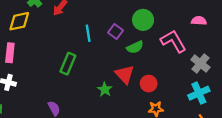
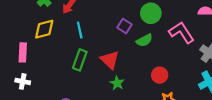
yellow diamond: (19, 21) -> (44, 29), moved
cyan line: (88, 33) -> (80, 30), moved
red triangle: (125, 74) -> (110, 60), moved

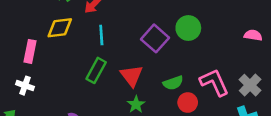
purple square: (125, 26) -> (155, 38), size x1.5
pink L-shape: (182, 32) -> (214, 82), moved
green semicircle: (144, 40) -> (173, 83), moved

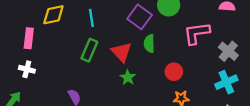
pink L-shape: (214, 82) -> (197, 33), moved, turned -68
green semicircle: (173, 83) -> (149, 44), moved, turned 114

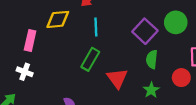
red triangle: (121, 52) -> (117, 78), moved
red circle: (174, 72) -> (181, 78), moved
green star: (128, 77) -> (151, 90), moved

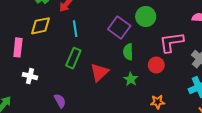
white cross: (25, 72) -> (30, 76), moved
red triangle: (117, 78) -> (99, 72), turned 30

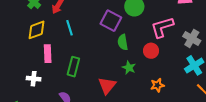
pink rectangle: (18, 47) -> (48, 54), moved
green rectangle: (73, 58) -> (73, 67), moved
red triangle: (99, 72) -> (107, 86), moved

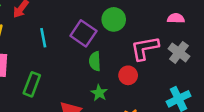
cyan line: (69, 28) -> (43, 38), moved
gray cross: (192, 39) -> (179, 52), moved

